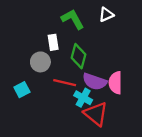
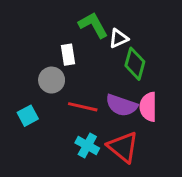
white triangle: (106, 15) -> (119, 38), moved
green diamond: (79, 56) -> (135, 64), moved
cyan cross: (83, 98) -> (87, 145), moved

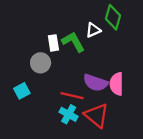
green L-shape: (93, 25) -> (73, 42), moved
green diamond: (135, 64) -> (113, 17), moved
red line: (83, 107) -> (72, 96), moved

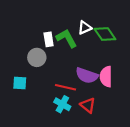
green diamond: (113, 17) -> (105, 34), moved, turned -50
cyan square: (22, 91) -> (20, 83), turned 32
red triangle: (97, 115) -> (88, 105), size x0.7

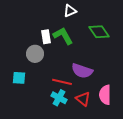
white triangle: (85, 28) -> (70, 11), moved
pink semicircle: (106, 77) -> (105, 95), moved

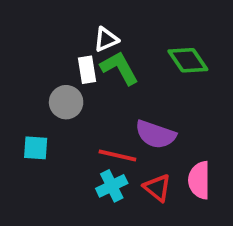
white triangle: (70, 11) -> (106, 39), moved
cyan cross: (59, 98) -> (112, 186), turned 35

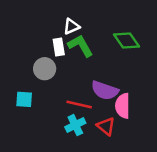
pink semicircle: (199, 180) -> (123, 106), moved

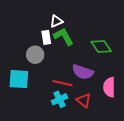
green diamond: (126, 41) -> (101, 47), moved
cyan square: (24, 99) -> (19, 79), size x1.5
pink semicircle: (123, 106) -> (109, 87), moved

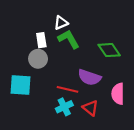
white rectangle: (46, 37) -> (41, 40), moved

